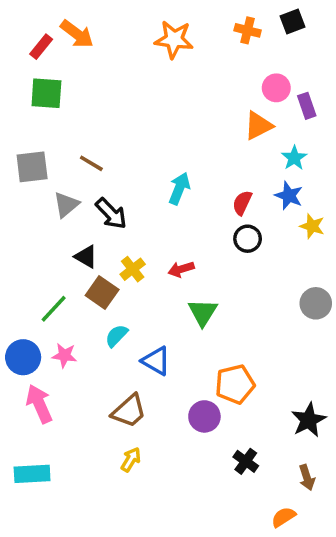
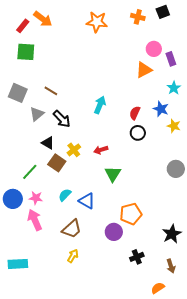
cyan star: (294, 158) -> (174, 88), moved
gray square: (32, 167) -> (18, 93), turned 30
cyan semicircle: (116, 336) -> (65, 195), moved
pink arrow: (39, 404) -> (35, 220), moved
black cross: (246, 461) -> (137, 257), turned 32

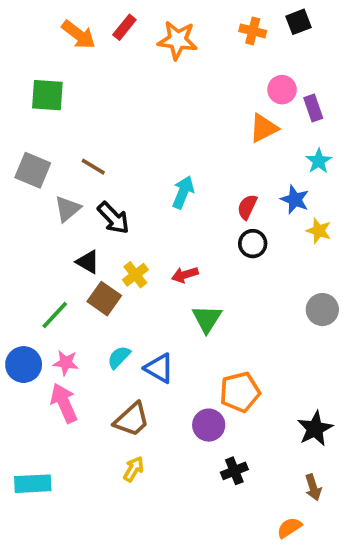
red rectangle: (23, 26) -> (124, 27), moved
black cross: (137, 257) -> (234, 471), moved

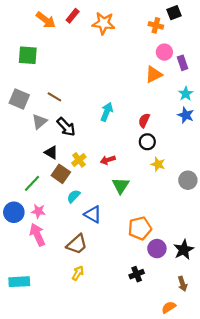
orange cross: (253, 31) -> (156, 25), moved
blue star: (295, 200) -> (186, 115), moved
yellow star: (319, 231) -> (158, 164), moved
cyan semicircle: (119, 357) -> (74, 196), moved
purple circle: (209, 425) -> (157, 249), moved

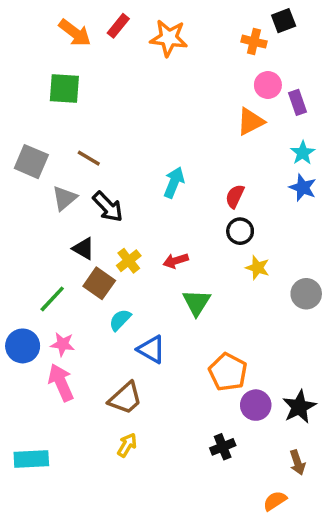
green square: (28, 55) -> (64, 88), moved
orange pentagon: (140, 228) -> (228, 372), turned -30

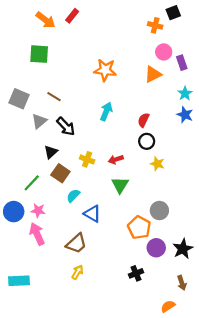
orange star: (169, 38) -> (105, 70), moved
black triangle: (84, 249) -> (51, 152), turned 48
yellow cross: (129, 261) -> (87, 159), moved, turned -32
red arrow: (176, 261) -> (116, 159), moved
gray circle: (306, 294) -> (159, 211), moved

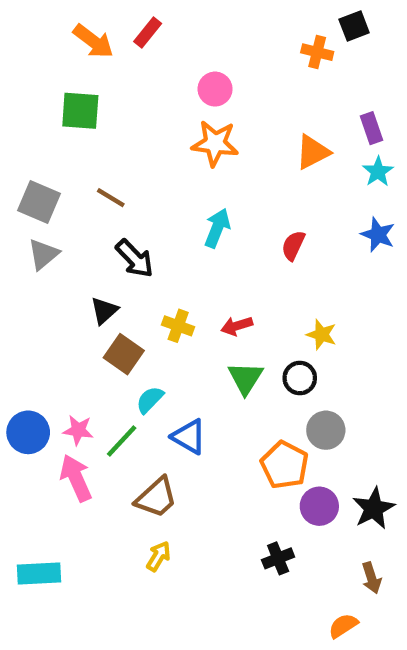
pink circle: (164, 52) -> (215, 89), moved
cyan star: (185, 93) -> (378, 172), moved
gray triangle: (39, 121) -> (43, 254), moved
black circle: (147, 141) -> (300, 378), moved
green line: (32, 183) -> (122, 441), moved

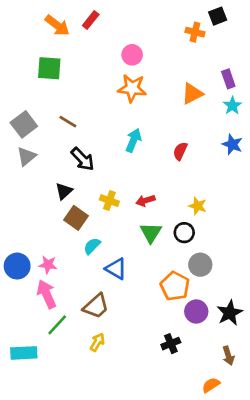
gray square: (39, 202) -> (24, 124), turned 30
green line: (122, 441) -> (57, 325), moved

